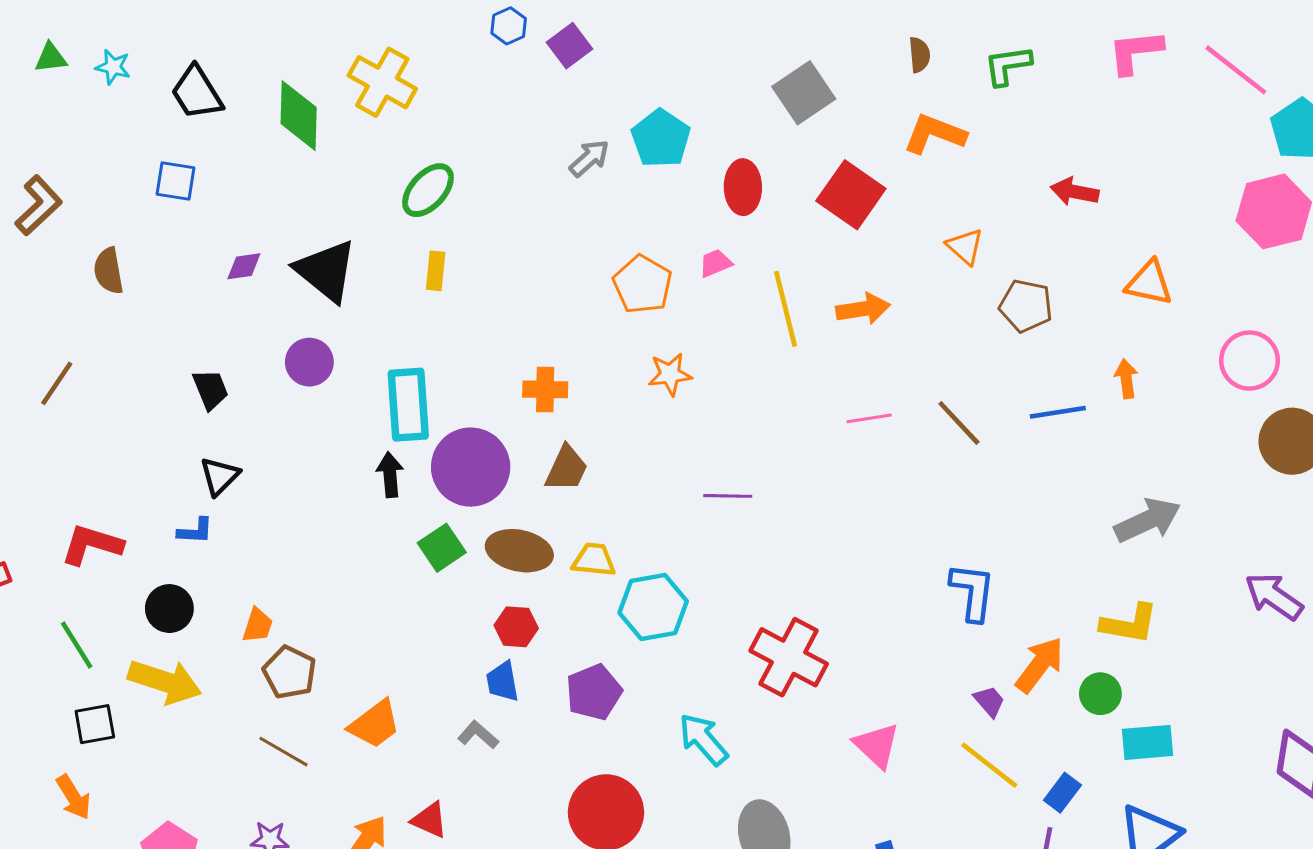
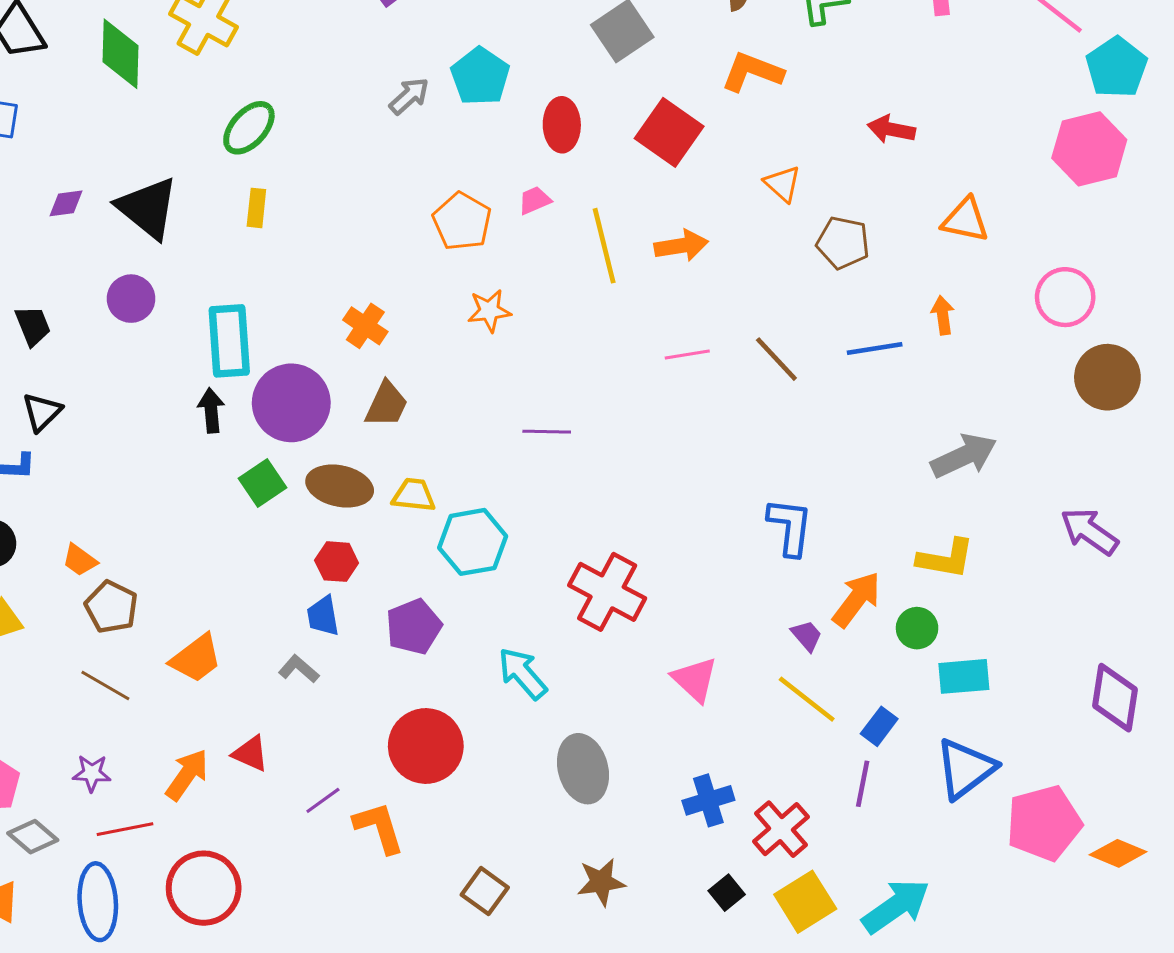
orange cross: (545, 389) -> (365, 326), turned 33
orange trapezoid: (258, 625) -> (80, 560), turned 108

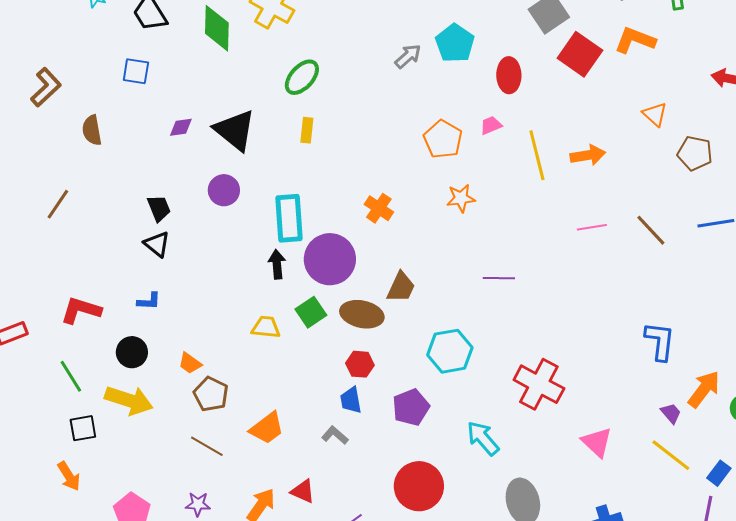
red square: (669, 132) -> (580, 54), moved
brown trapezoid: (386, 404) -> (401, 287), moved
black triangle: (42, 412) -> (157, 244), moved, turned -36
yellow trapezoid: (414, 495) -> (266, 327), moved

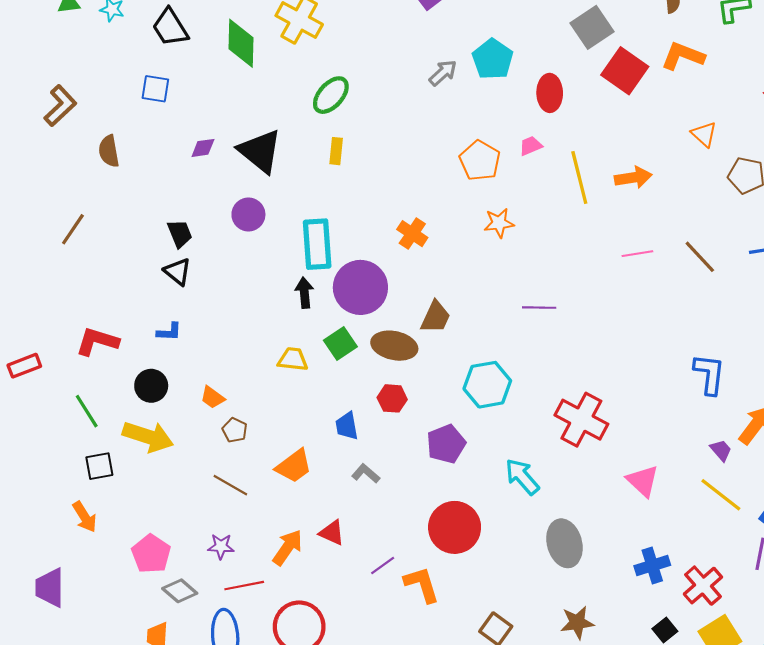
brown pentagon: (211, 394) -> (235, 430), size x0.7
blue trapezoid: (351, 400) -> (347, 426), moved

